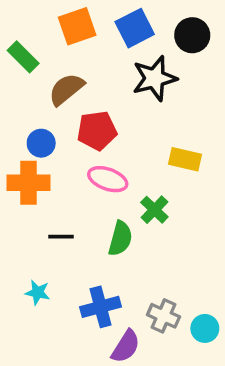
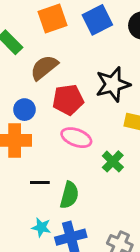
black star: (154, 78) -> (113, 84), moved
green semicircle: (120, 238) -> (69, 195), moved
cyan star: (38, 292) -> (41, 227), moved

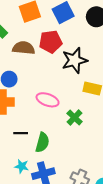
brown semicircle: (44, 67) -> (24, 48), turned 45
red pentagon: (68, 100) -> (51, 42), moved

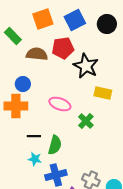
black star: (75, 60) -> (86, 66), turned -30
cyan star: (22, 166) -> (35, 159), moved

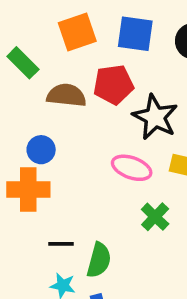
blue square: (75, 20) -> (135, 34), turned 35
pink ellipse: (60, 104) -> (132, 168), moved

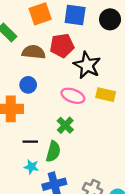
blue circle: (41, 150) -> (28, 85), moved
green cross: (155, 217) -> (65, 125), moved

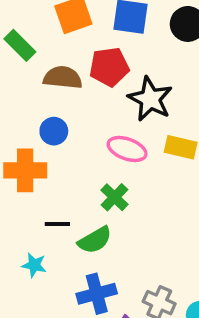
green semicircle: (53, 151) -> (95, 240), turned 45
cyan star: (31, 167) -> (34, 265), moved

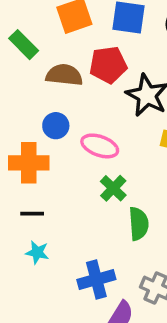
pink ellipse: (127, 149) -> (100, 146), moved
black line: (57, 224) -> (32, 214), moved
green semicircle: (95, 240) -> (139, 224), moved, turned -64

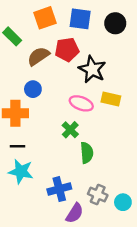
brown semicircle: (64, 75) -> (38, 56), turned -40
pink ellipse: (100, 146) -> (81, 103), moved
cyan star: (37, 252) -> (21, 171), size x1.6

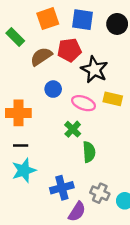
blue circle: (33, 89) -> (53, 89), moved
cyan star: (21, 171) -> (24, 170), turned -30

